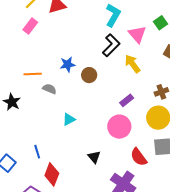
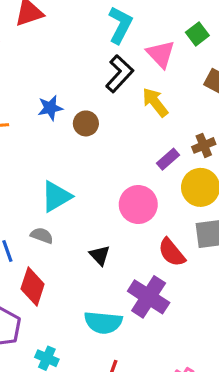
gray semicircle: (49, 89) -> (42, 235), moved
purple rectangle: (127, 100) -> (168, 159), moved
cyan triangle: (69, 119) -> (56, 196), size x1.5

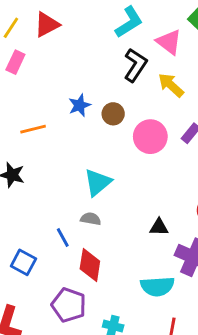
cyan L-shape: (120, 25) -> (129, 22), turned 40
pink circle: (138, 204) -> (150, 137), moved
black triangle: (100, 255) -> (159, 227), moved, turned -36

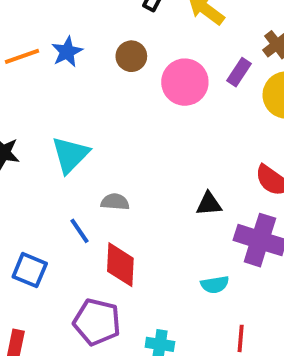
blue star: (80, 105) -> (67, 52), moved
orange line: (33, 129) -> (22, 56), moved
cyan triangle: (98, 182) -> (70, 155), moved
cyan semicircle: (157, 286) -> (215, 285), size x0.6

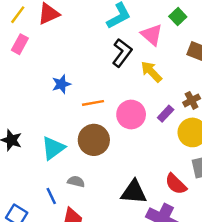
orange line: (22, 56) -> (93, 103), moved
brown circle: (131, 56) -> (94, 140), moved, size x1.6
black triangle: (209, 204) -> (134, 192), size x1.6

